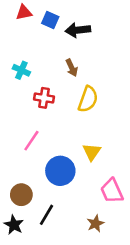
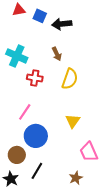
cyan cross: (21, 70) -> (17, 56), size x1.5
blue circle: (60, 171) -> (36, 136), moved

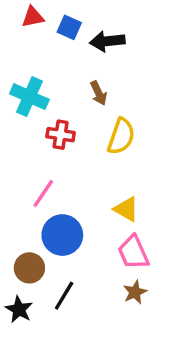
yellow triangle: (73, 121) -> (126, 209), turned -35
pink trapezoid: (89, 152) -> (133, 252), moved
brown star: (76, 178) -> (135, 292), moved

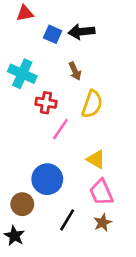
blue square: (69, 27) -> (53, 34), moved
pink line: (43, 193) -> (60, 129), moved
black line: (64, 296) -> (67, 220), moved

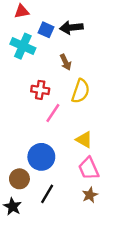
cyan cross: (22, 74) -> (23, 46), moved
black line: (67, 220) -> (47, 194), moved

